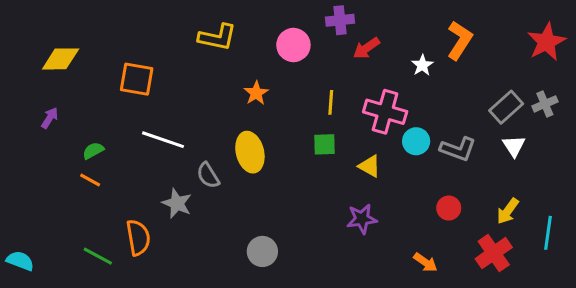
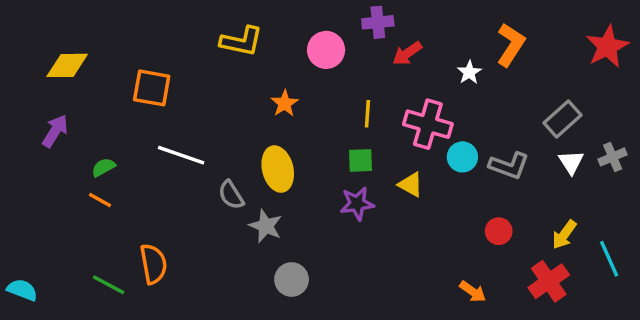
gray cross: (545, 104) -> (613, 157), moved
purple arrow: (50, 118) -> (55, 131), size x1.4
gray star: (177, 203) -> (266, 226), moved
purple star: (362, 219) -> (357, 204), moved
cyan line: (548, 233) -> (609, 259), turned -32

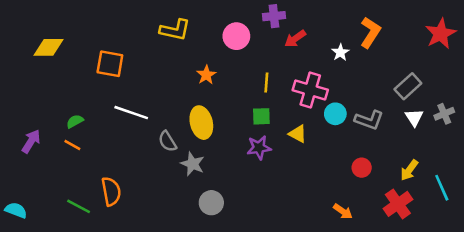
purple arrow: (55, 131) -> (31, 141), moved

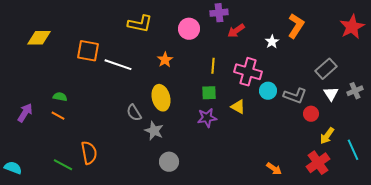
white line: (131, 113) -> (118, 65), moved
green semicircle: (75, 121) -> (60, 97), turned 40
red circle: (362, 168) -> (311, 114), moved

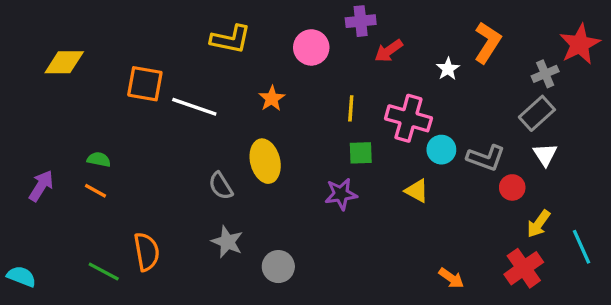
gray cross: (355, 91) -> (545, 74), moved
green square: (209, 93) -> (361, 153), moved
yellow triangle: (238, 107) -> (417, 191), moved
gray star: (154, 131) -> (227, 242), moved

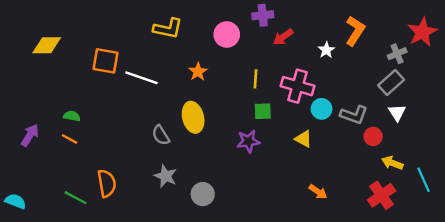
yellow arrow: (539, 224) -> (392, 163), turned 75
orange arrow: (451, 278) -> (318, 192), moved

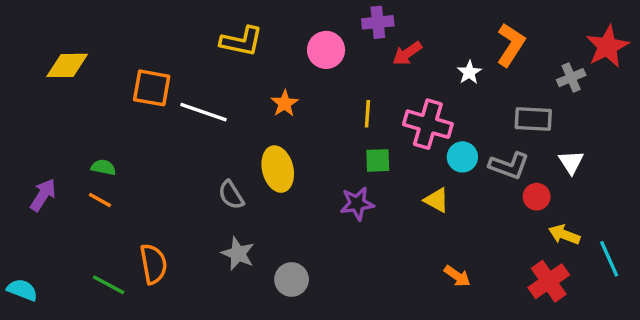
gray rectangle: (391, 82) -> (533, 119), moved, turned 45

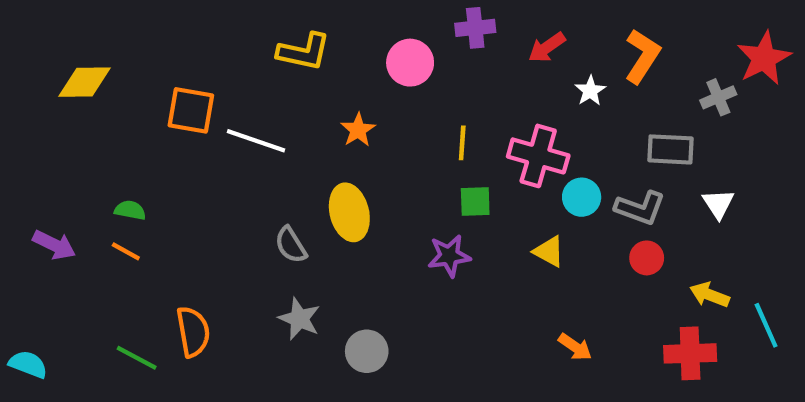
red arrow: (407, 53) -> (547, 47), moved
purple arrow: (43, 195) -> (54, 245), turned 84
red circle: (537, 197) -> (647, 258), moved
red cross: (549, 281) -> (690, 353), turned 33

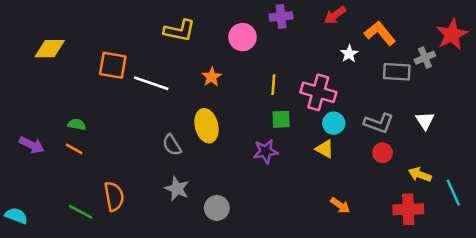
red arrow: (547, 47) -> (335, 15), moved
orange L-shape: (642, 56) -> (380, 33), turned -72
gray rectangle: (671, 149) -> (397, 72), moved
cyan circle: (582, 197) -> (334, 123), moved

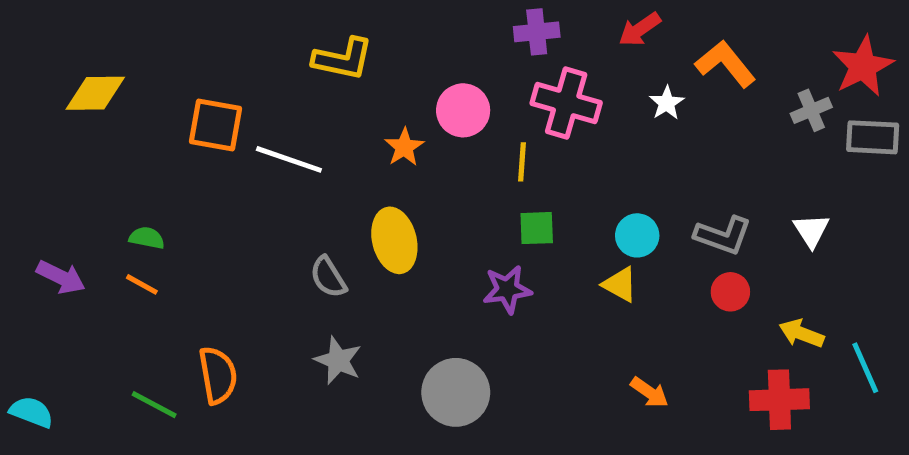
pink circle: (242, 37) -> (463, 110), moved
gray rectangle: (397, 72) -> (873, 137), moved
pink cross: (318, 92) -> (566, 103), moved
gray circle: (217, 208) -> (456, 392), moved, size x1.4

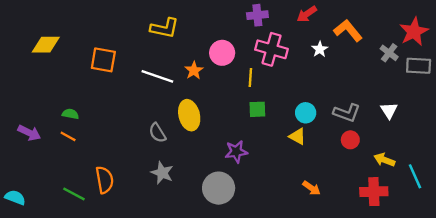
gray cross: (811, 110) -> (389, 53), turned -30
white line: (289, 159) -> (157, 76), moved
purple star: (507, 289) -> (236, 152), moved

